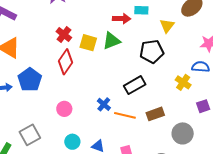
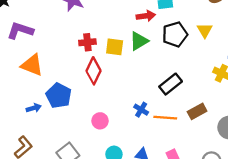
yellow triangle: (167, 26) -> (205, 30), moved
red cross: (64, 35) -> (87, 42), turned -35
black pentagon: (152, 51) -> (175, 34), moved

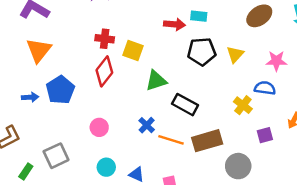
green triangle: (139, 41) -> (156, 81), moved
orange triangle: (32, 65) -> (39, 50), turned 35
black rectangle: (171, 84) -> (185, 105), turned 55
brown rectangle: (197, 111) -> (207, 141), size x1.4

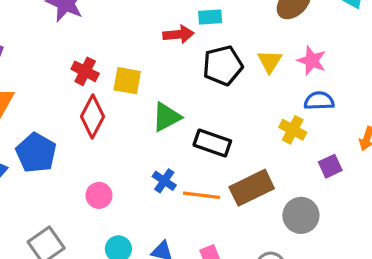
red cross: (105, 39) -> (85, 71), turned 30
pink star: (276, 61) -> (312, 61), moved, turned 30

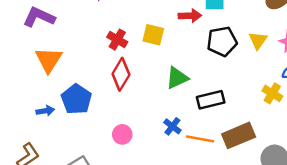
yellow square: (127, 81) -> (153, 35), moved
black rectangle: (212, 143) -> (211, 100), turned -36

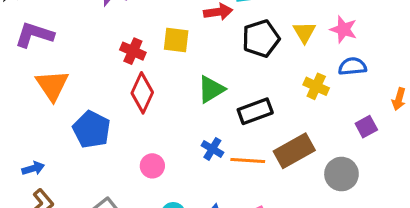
yellow cross: (272, 93) -> (316, 86), moved
blue arrow: (45, 111) -> (33, 168), moved

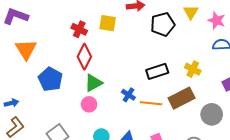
yellow triangle: (304, 32) -> (191, 12), moved
yellow cross: (316, 86) -> (193, 69), moved
green triangle: (211, 89) -> (93, 83), moved

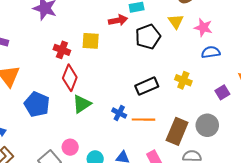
brown rectangle: (182, 98) -> (177, 131), moved, turned -35
pink circle: (89, 104) -> (70, 147), moved

